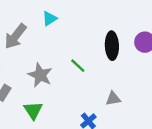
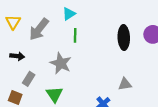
green line: (78, 66) -> (75, 35), moved, turned 48

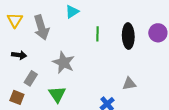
gray arrow: (39, 29) -> (41, 28), turned -55
green line: (75, 35) -> (98, 34), moved

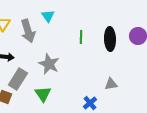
cyan triangle: (72, 12) -> (48, 16), moved, turned -32
gray rectangle: (31, 78) -> (18, 79), size x1.5

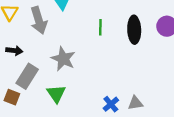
gray triangle: (111, 84) -> (135, 103), moved

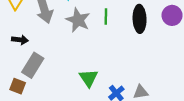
gray star: (63, 59) -> (78, 20), moved
green triangle: (56, 94) -> (88, 78), moved

